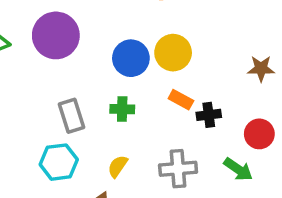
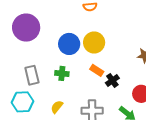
black cross: (209, 115) -> (112, 80), turned -32

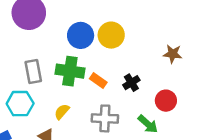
orange rectangle: (97, 70) -> (98, 81), moved
green cross: (62, 73) -> (70, 71), size x1.6

